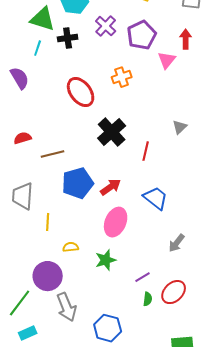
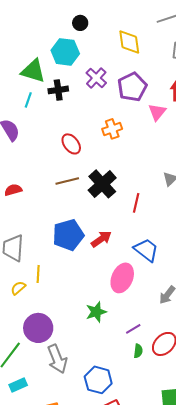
red ellipse: (81, 92) -> (71, 144), size x0.7
brown line: (53, 154) -> (67, 181), moved
pink ellipse: (116, 222) -> (122, 278), moved
yellow semicircle: (71, 247) -> (18, 288), moved, turned -35

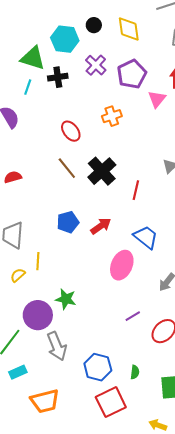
black circle: (80, 23) -> (94, 25), moved
brown line: (67, 181) -> (67, 168), turned 65
blue pentagon: (68, 235) -> (68, 222), size x0.7
green star: (96, 312) -> (66, 299), moved, turned 30
green semicircle: (138, 351) -> (135, 372), moved

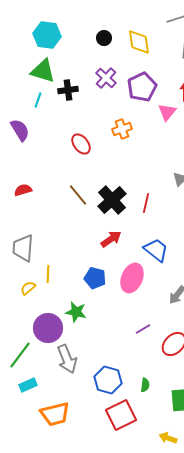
cyan hexagon: (65, 39) -> (47, 35), moved
brown line: (67, 168) -> (78, 195), moved
black cross: (102, 171) -> (112, 200), moved
blue pentagon: (68, 222) -> (95, 278), moved, turned 30

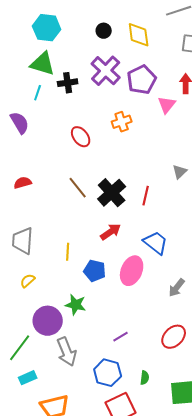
purple cross: (106, 78) -> (106, 71), size x1.4
yellow line: (48, 274) -> (68, 252), moved
purple line: (143, 329) -> (121, 337), moved

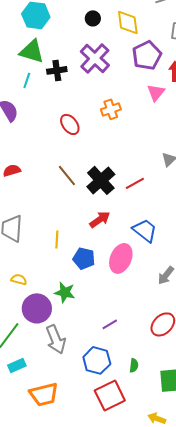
purple pentagon: (142, 80) -> (147, 55), moved
red line: (146, 196) -> (135, 183), turned 48
yellow semicircle: (28, 281) -> (19, 279), moved, turned 56

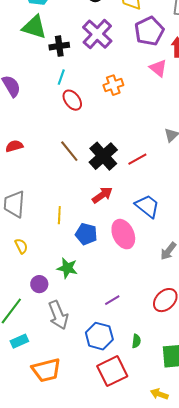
cyan line: (27, 80) -> (61, 77), moved
pink triangle: (156, 92) -> (158, 68), turned -30
pink ellipse: (121, 258) -> (123, 234), turned -48
yellow semicircle: (19, 279) -> (21, 246), moved, turned 49
purple circle: (37, 308) -> (39, 284), size x0.6

